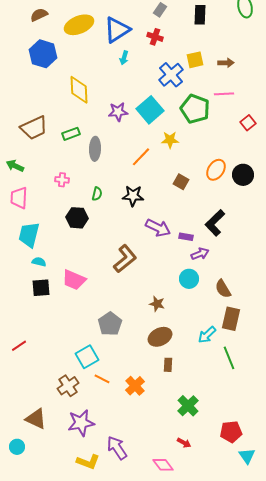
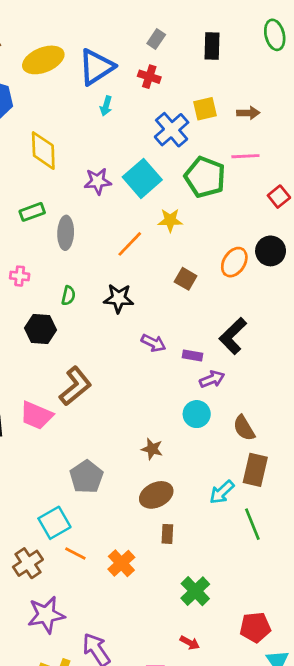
black circle: (243, 175) -> (271, 251), moved
purple arrow: (158, 228) -> (153, 343), size x0.7
brown L-shape: (125, 259) -> (75, 386), moved

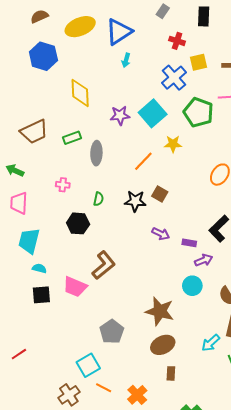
red cross: (149, 77) -> (177, 41), moved
brown square: (186, 279) -> (160, 194), moved
brown star: (152, 449) -> (160, 311), size x1.8

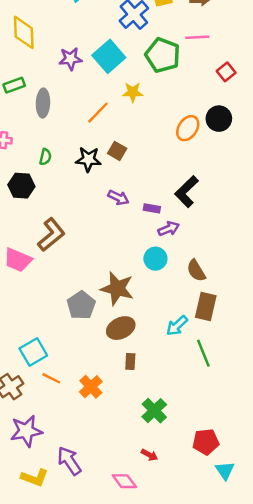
gray pentagon: (112, 332) -> (81, 305), moved

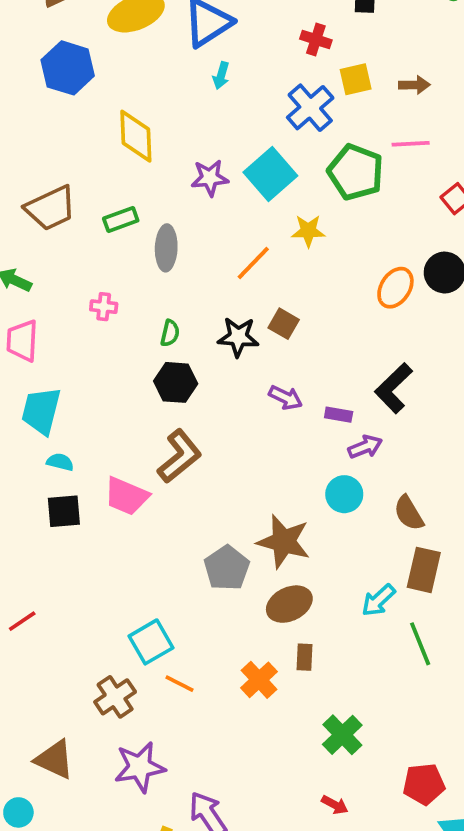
black hexagon: (21, 186) -> (176, 382), moved
orange cross: (91, 387) -> (259, 680), moved

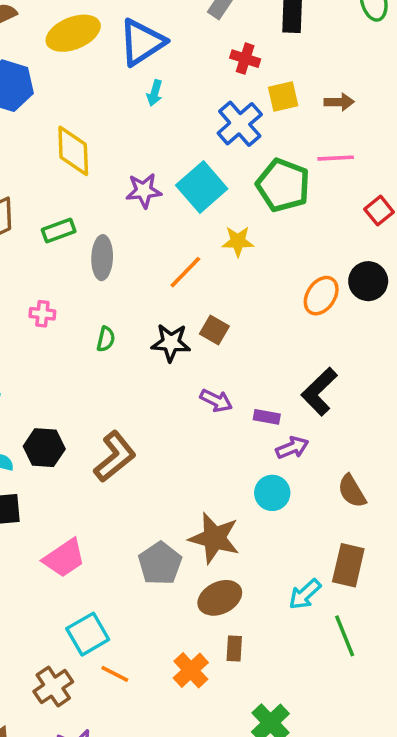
black hexagon: (176, 382) -> (44, 448), moved
pink trapezoid: (126, 496) -> (64, 558), moved, turned -57
brown semicircle: (409, 513) -> (352, 491), moved

